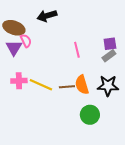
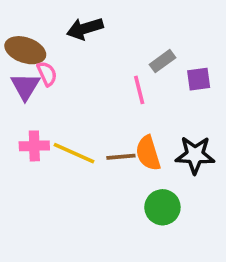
gray rectangle: (109, 56) -> (162, 61), moved

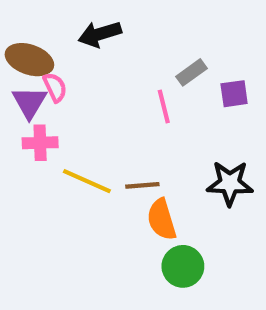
pink cross: (34, 146) -> (40, 143), moved
orange semicircle: (148, 153) -> (162, 219), moved
green circle: (162, 207) -> (183, 266), moved

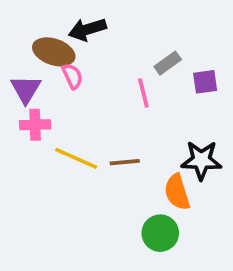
brown ellipse: (29, 60) -> (54, 52), moved
pink semicircle: (55, 87) -> (72, 76), moved
orange semicircle: (162, 219) -> (177, 192), moved

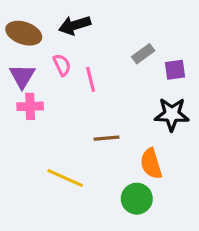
brown ellipse: (54, 52) -> (24, 33), moved
pink line: (143, 93) -> (91, 79), moved
yellow line: (76, 158) -> (65, 178), moved
black star: (201, 160) -> (172, 114), moved

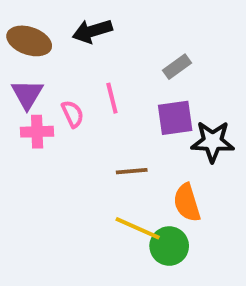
pink semicircle: (62, 65) -> (73, 114), moved
purple square: (175, 70) -> (175, 118), moved, size x1.4
yellow line: (65, 178) -> (138, 228), moved

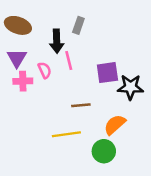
black arrow: (92, 31) -> (57, 41), moved, turned -75
gray rectangle: (177, 67) -> (78, 25), moved, turned -35
orange semicircle: (187, 203) -> (115, 125), turned 65
yellow line: (138, 228) -> (66, 134), moved, turned -32

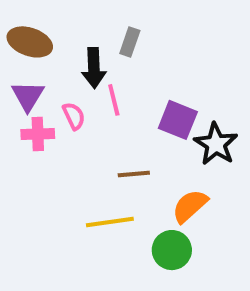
purple square: (107, 73) -> (178, 120), turned 30
black star: (130, 87) -> (216, 144), turned 30

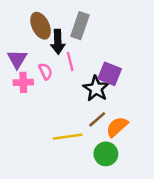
brown ellipse: (30, 42) -> (41, 26), moved, turned 45
gray rectangle: (130, 42) -> (80, 26), size x1.5
black star: (216, 144) -> (96, 89), moved
brown line: (134, 174) -> (97, 119), moved, turned -36

